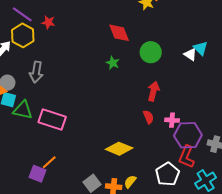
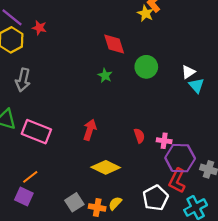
cyan triangle: (201, 48) -> (196, 86), moved
white triangle: (190, 54) -> (188, 72), turned 48
red arrow: (153, 91) -> (90, 130), moved
purple square: (37, 174) -> (24, 196), moved

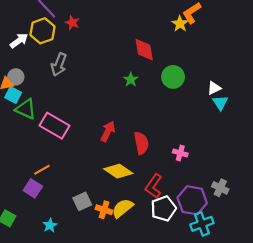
gray arrow: (23, 80) -> (59, 65), moved
red semicircle: (139, 136) -> (141, 143), moved, size x1.5
purple hexagon: (180, 158) -> (192, 200), moved
red L-shape: (177, 181) -> (154, 186), moved
yellow semicircle: (115, 203) -> (123, 208), size x1.5

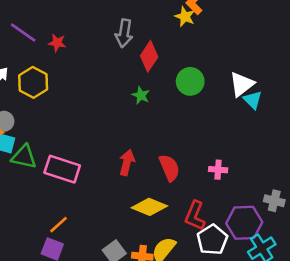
yellow hexagon: (42, 31) -> (33, 82), moved
red diamond: (144, 50) -> (149, 56), turned 55
gray arrow: (59, 65) -> (124, 33), moved
white triangle: (214, 88) -> (242, 84), size x1.5

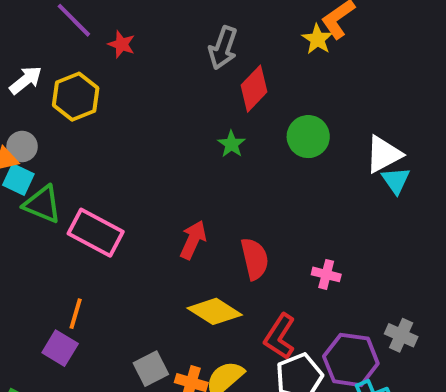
orange line: (58, 225) -> (76, 314), turned -42

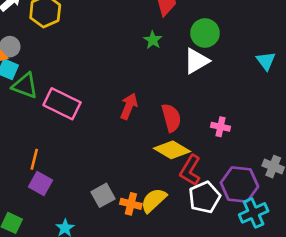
white triangle: (384, 154) -> (196, 61), moved
yellow diamond: (215, 311) -> (172, 150), moved
orange line: (76, 314) -> (34, 159), moved

